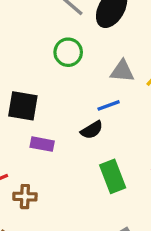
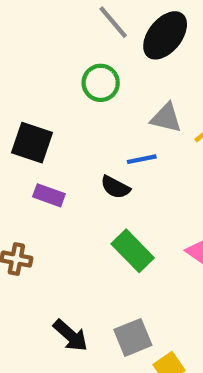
black semicircle: (92, 130) -> (115, 187), turned 50
green rectangle: (113, 176) -> (133, 251), turned -32

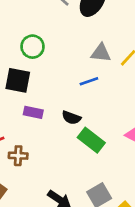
green circle: (101, 83) -> (33, 47), moved
black semicircle: (115, 187) -> (71, 118), moved

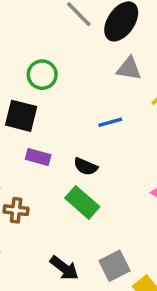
gray triangle: (101, 53) -> (129, 69), moved
green rectangle: (91, 140) -> (82, 202), moved

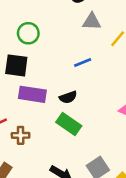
purple rectangle: (38, 157) -> (32, 94), size x1.5
black semicircle: (86, 167) -> (68, 97), turned -36

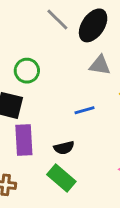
purple rectangle: (32, 94) -> (24, 140), turned 72

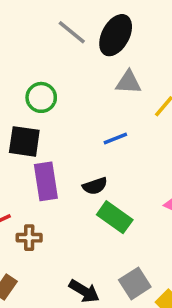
green rectangle: (61, 178) -> (115, 217), moved

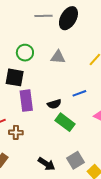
gray line: (72, 32) -> (43, 16), turned -42
gray triangle: (129, 82) -> (58, 57), moved
blue line: (115, 138) -> (79, 93), moved

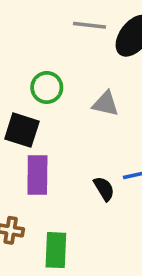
black semicircle: (54, 104) -> (104, 189), moved, turned -112
green rectangle: (65, 122) -> (56, 250), moved, turned 48

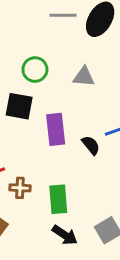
purple rectangle: (37, 175) -> (56, 129), moved

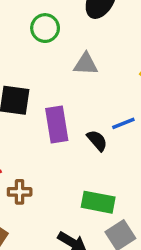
green circle: (35, 70) -> (45, 28), moved
green rectangle: (58, 199) -> (98, 202), moved, turned -72

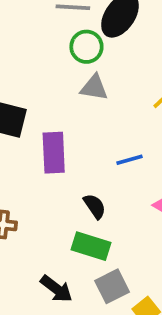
green circle: (45, 28) -> (86, 47), moved
black semicircle: (97, 141) -> (95, 206), moved

